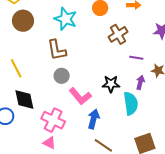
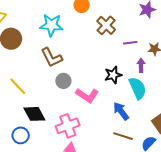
blue arrow: (94, 119) -> (121, 111), moved, turned -36
pink cross: (53, 120) -> (68, 126), turned -30

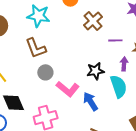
blue arrow: (121, 111) -> (91, 101), moved

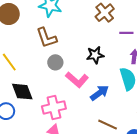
black star: (95, 71) -> (95, 55), moved
blue arrow: (91, 101) -> (99, 93), turned 84

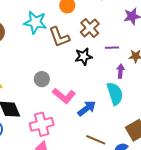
brown L-shape: (46, 38) -> (59, 37), moved
black star: (95, 55) -> (84, 56), moved

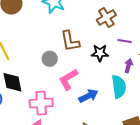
brown L-shape: (59, 37) -> (70, 41), moved
black star: (84, 56) -> (100, 53), moved
pink L-shape: (64, 96) -> (68, 79), turned 100

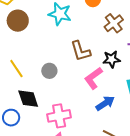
gray circle: (50, 59) -> (49, 71), moved
pink L-shape: (68, 79) -> (93, 78), moved

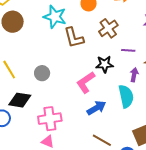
brown L-shape: (81, 51) -> (74, 38), moved
black diamond: (28, 99) -> (20, 100), turned -65

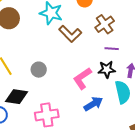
brown L-shape: (74, 38) -> (70, 34), turned -30
purple line: (128, 50) -> (112, 49), moved
black star: (105, 64) -> (107, 69), moved

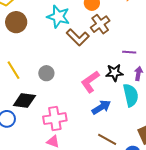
brown cross: (105, 24) -> (100, 24), moved
purple line: (112, 49) -> (129, 52), moved

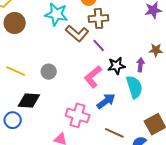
brown cross: (100, 24) -> (98, 18), turned 36
purple line: (129, 52) -> (99, 45), moved, turned 48
yellow line: (13, 70) -> (16, 71), turned -30
pink cross: (55, 119) -> (78, 115), moved, turned 30

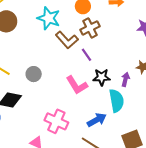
brown cross: (98, 18) -> (90, 28), turned -30
pink L-shape: (93, 77) -> (77, 85), turned -90
blue arrow: (106, 101) -> (97, 120), moved

